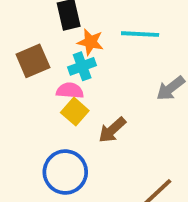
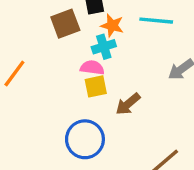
brown square: (33, 61) -> (65, 24), moved
yellow square: (75, 112) -> (96, 86), turned 35

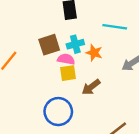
brown square: (65, 24) -> (49, 45), moved
orange star: (112, 26) -> (94, 53), moved

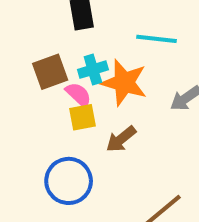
orange star: (94, 53) -> (124, 83), size x1.6
pink semicircle: (66, 59) -> (78, 95), turned 35

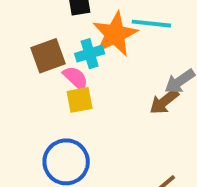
orange star: (124, 83) -> (115, 34), moved, turned 30
brown arrow: (121, 139) -> (164, 102), moved

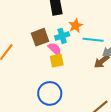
cyan line: (151, 24) -> (93, 40), moved
orange star: (115, 34) -> (76, 26), size x0.6

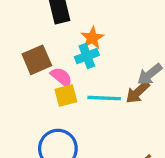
cyan cross: (62, 36) -> (87, 56), moved
cyan line: (93, 40) -> (104, 98), moved

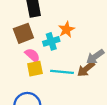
orange star: (92, 38) -> (66, 30), moved
brown square: (37, 60) -> (23, 33), moved

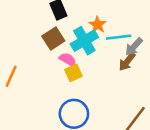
cyan cross: (51, 41) -> (84, 41), size x1.5
cyan line: (62, 72) -> (119, 37), moved

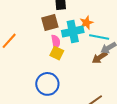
pink semicircle: (68, 60) -> (56, 42), turned 32
yellow square: (73, 73) -> (57, 53), turned 32

